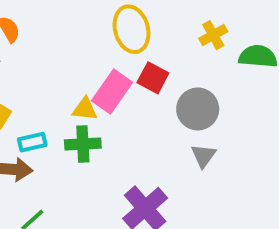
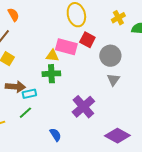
pink rectangle: (112, 91) -> (66, 47), turned 70
cyan rectangle: (32, 142) -> (29, 94), moved

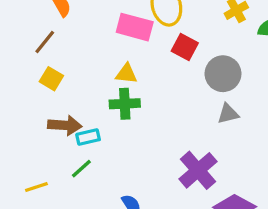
pink rectangle: (66, 47) -> (135, 27), moved
gray triangle: (113, 80) -> (228, 114), turned 40
purple cross: (83, 107) -> (198, 170), moved

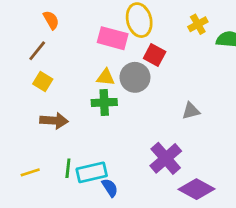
gray circle: (223, 74) -> (135, 77), moved
cyan rectangle: (88, 137) -> (92, 172), moved, size x1.5
green line: (81, 169) -> (68, 168), moved, turned -42

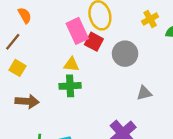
pink rectangle: (113, 38) -> (77, 31), turned 50
red square: (155, 55) -> (94, 42), moved
gray circle: (135, 77) -> (125, 54), moved

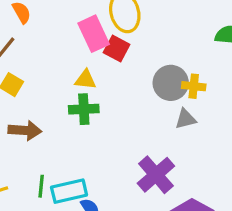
yellow cross: (150, 19) -> (194, 86), moved, turned 35
gray circle: (125, 54) -> (171, 83), moved

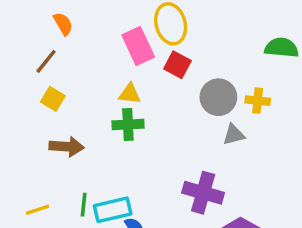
red square: (117, 48) -> (177, 65), moved
yellow cross: (194, 86) -> (258, 101), moved
purple cross: (156, 175) -> (203, 193), turned -33

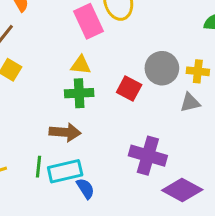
red square: (177, 65) -> (129, 89), moved
gray triangle: (234, 135) -> (190, 103), moved
brown arrow: (67, 147) -> (65, 132), moved

